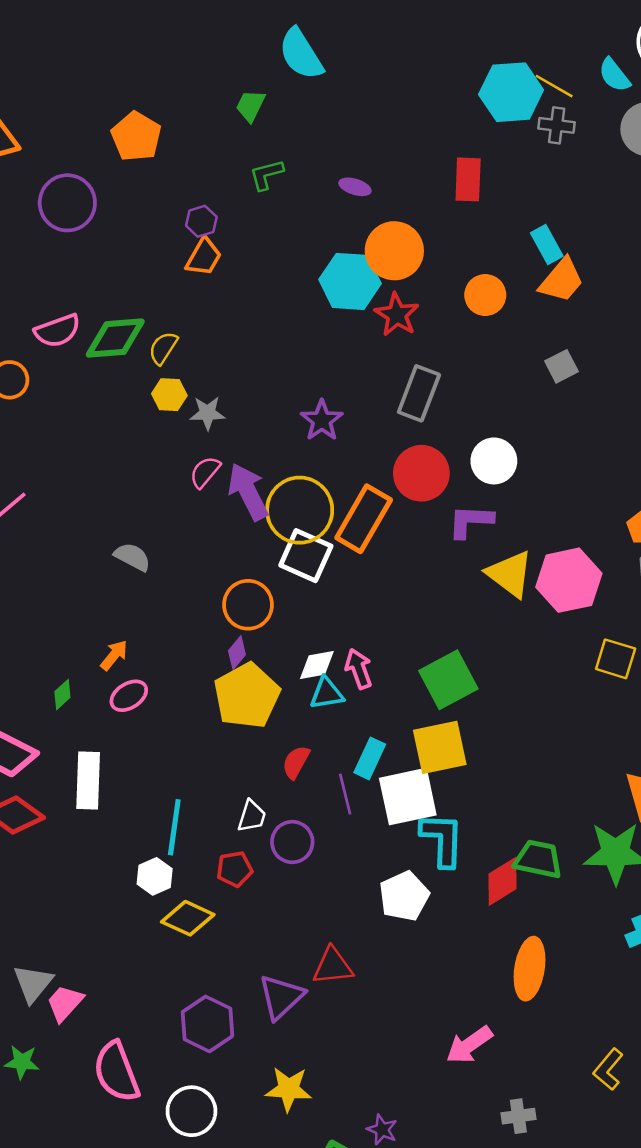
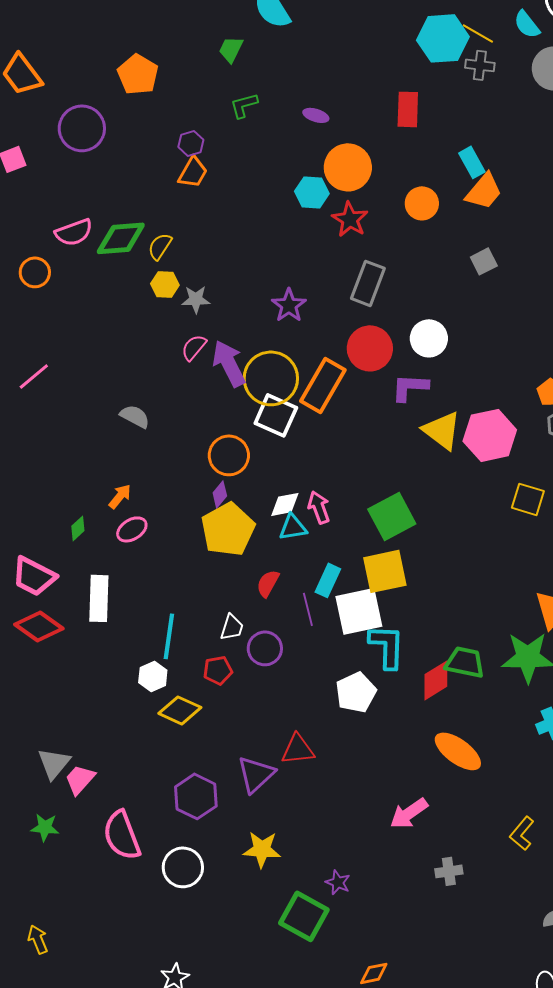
cyan hexagon: (350, 281) -> (312, 192), size x0.7
orange ellipse: (530, 969) -> (458, 751), turned -63

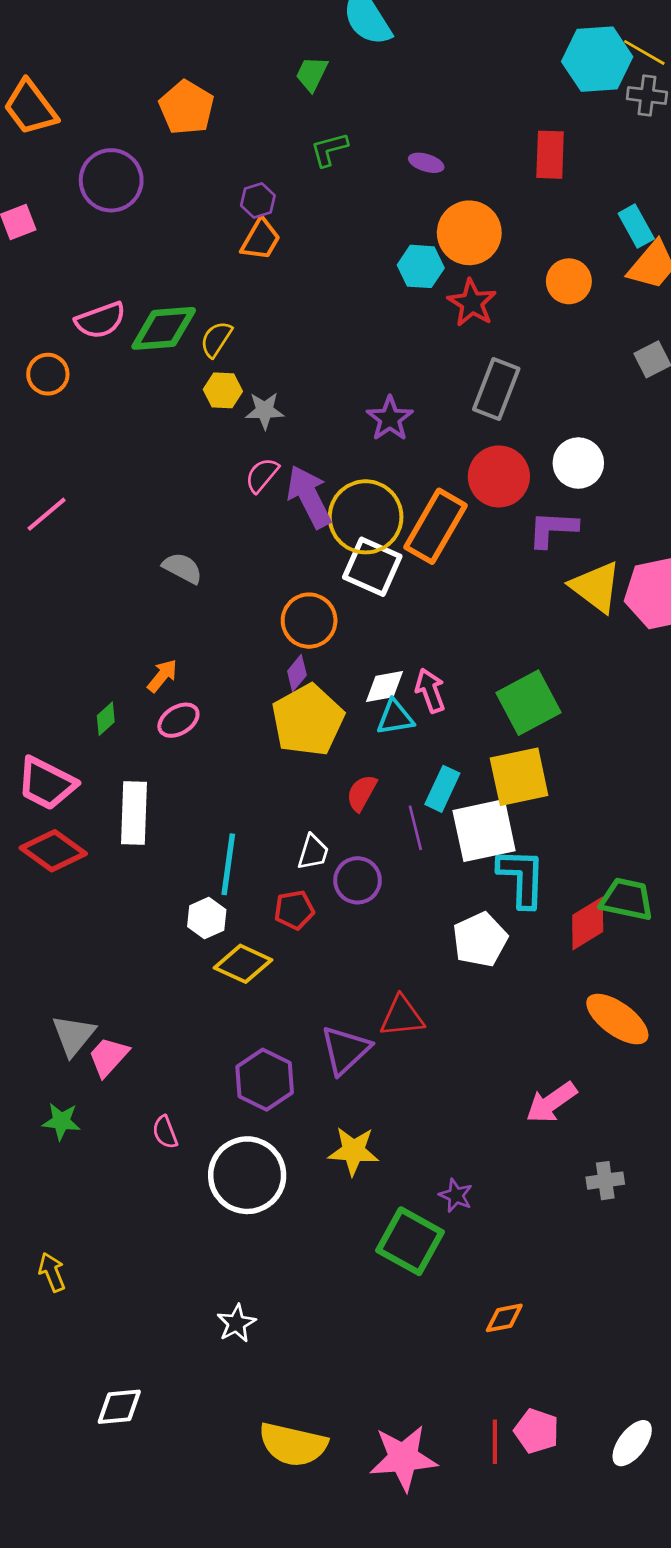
pink semicircle: (122, 835) -> (165, 1132), size x0.5
white circle: (183, 867) -> (247, 1175), size x1.4

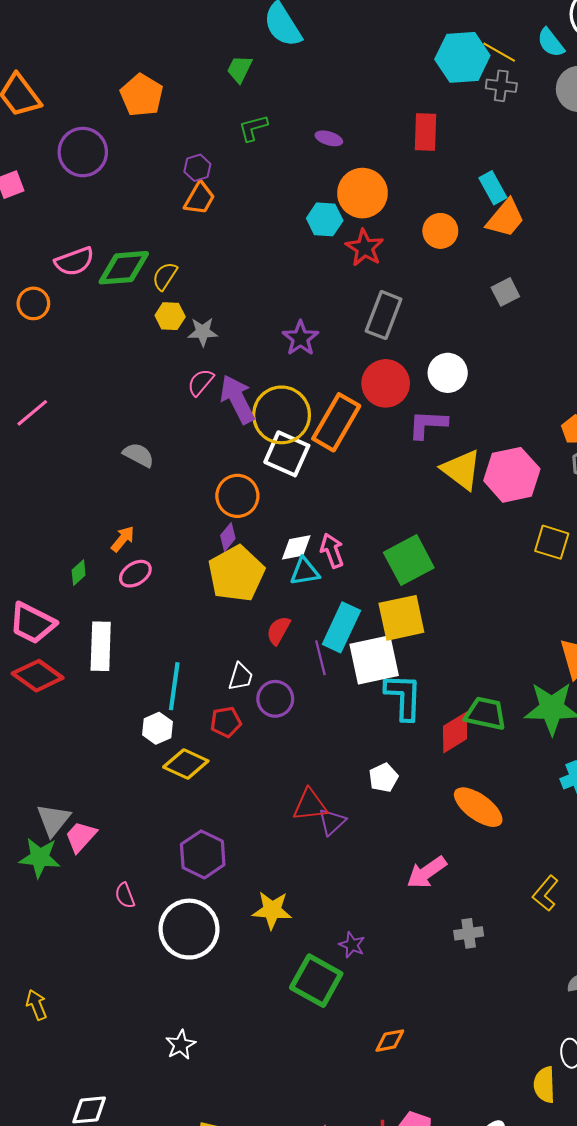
cyan rectangle: (442, 789) -> (341, 627), size x1.4
white pentagon: (480, 940) -> (384, 778), moved, size x0.7
purple triangle: (345, 1050) -> (332, 822), moved, size x0.7
green star: (61, 1121) -> (40, 858), moved, size x1.4

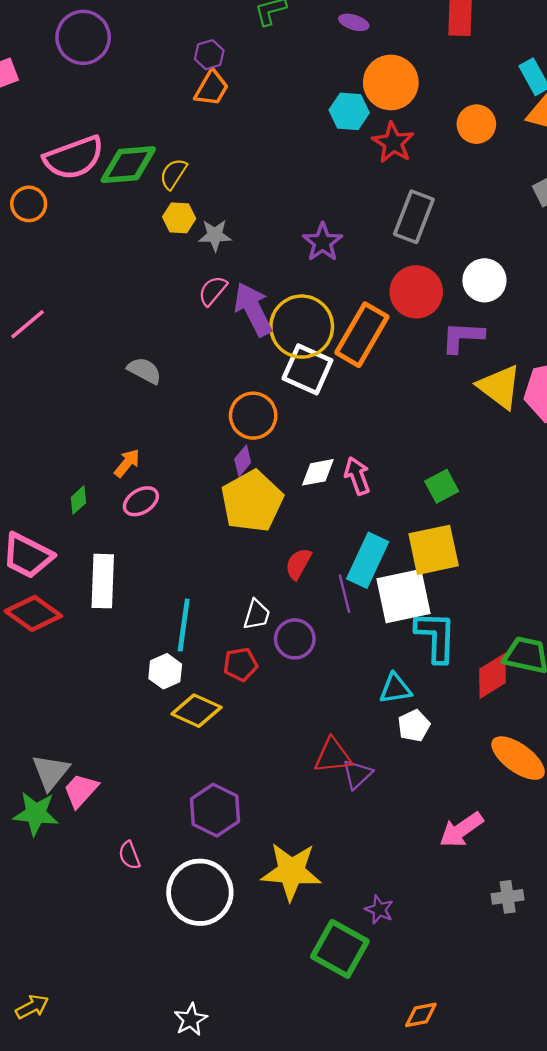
pink semicircle: (74, 261) -> (74, 158), size x1.4
green square: (409, 560) -> (442, 486), size x0.6
cyan triangle: (305, 572) -> (395, 689), moved
yellow star: (272, 910) -> (291, 871), size x1.4
yellow arrow: (37, 1005) -> (32, 1007), moved, turned 84

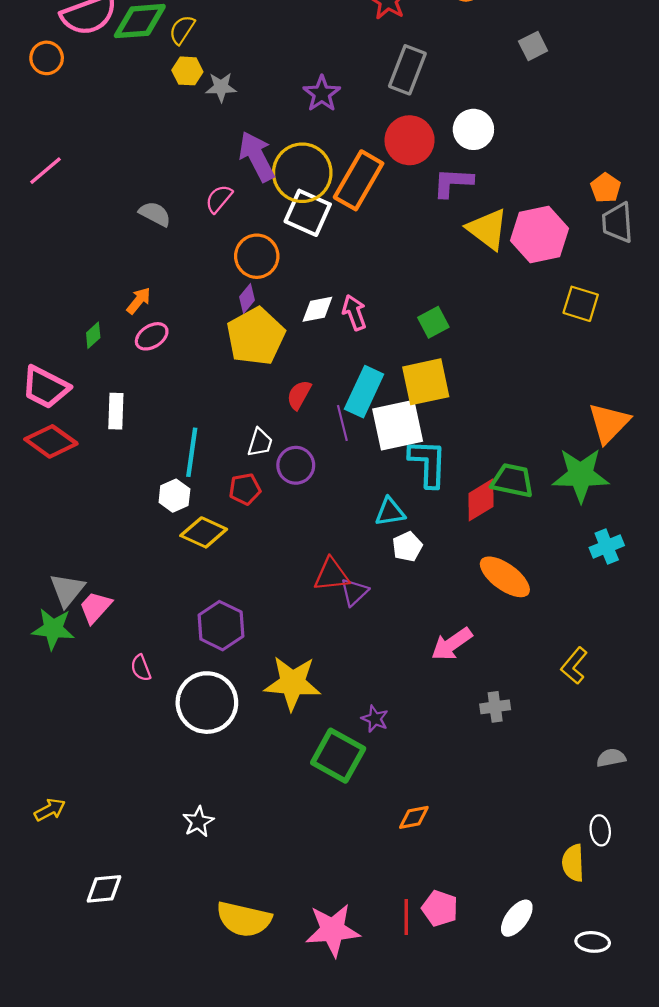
pink semicircle: (213, 291) -> (219, 199), moved
white rectangle: (103, 581) -> (116, 411), size x0.7

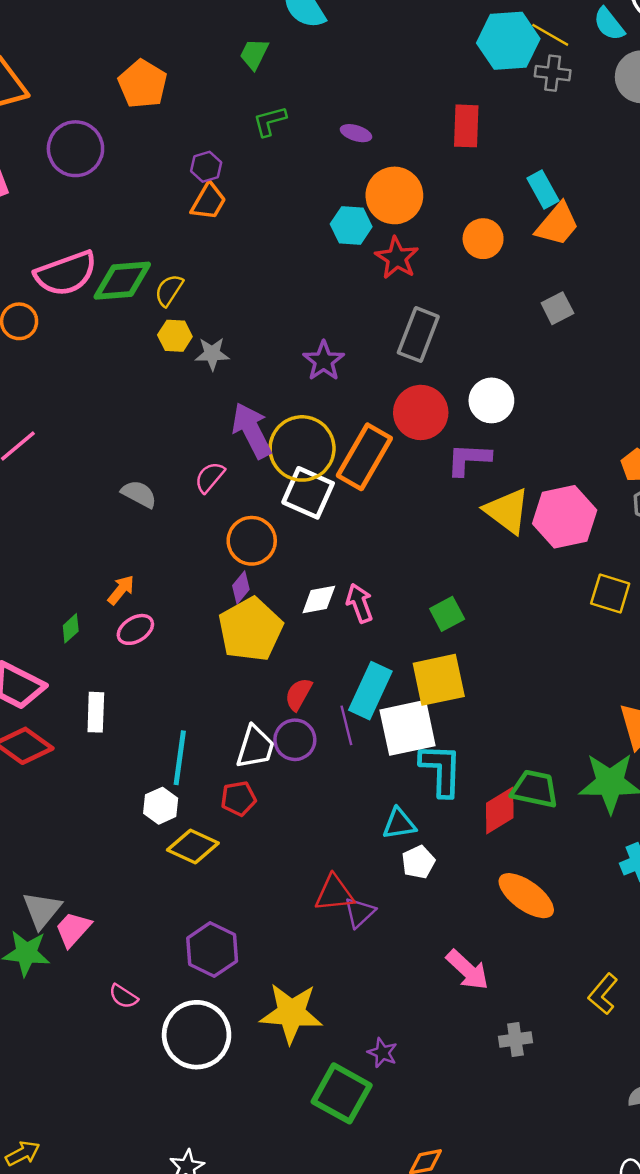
white trapezoid: (260, 443) -> (255, 747), size x1.4
purple circle: (296, 465) -> (295, 740), moved
pink arrow: (452, 644) -> (467, 970), turned -102
pink semicircle: (141, 668) -> (123, 996), turned -36

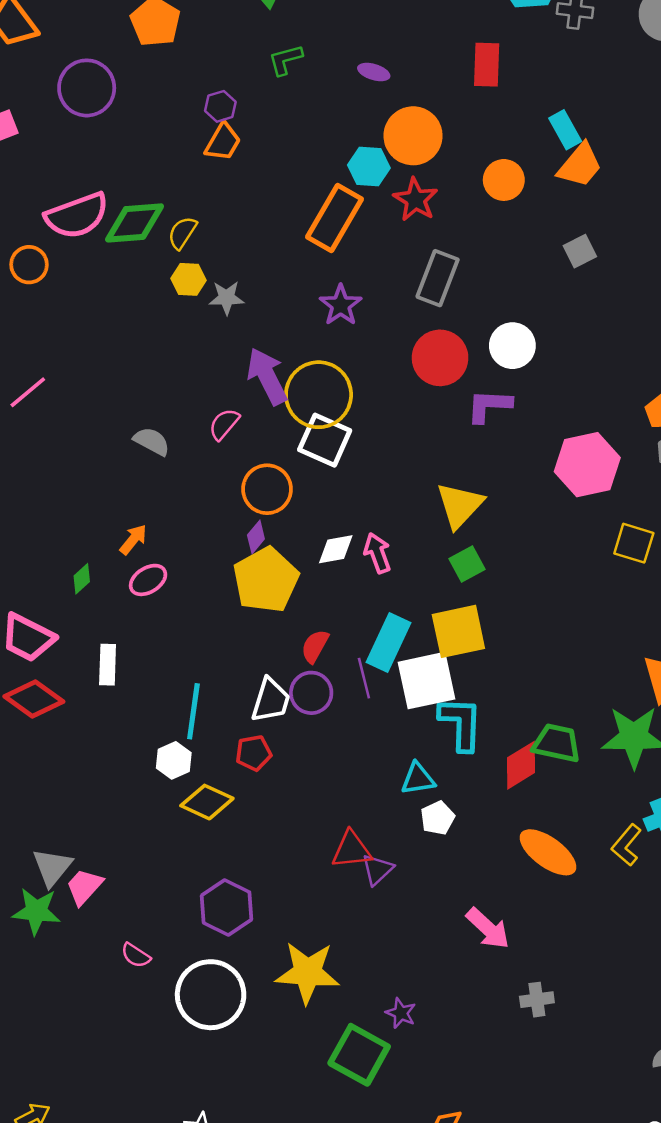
orange rectangle: (364, 457) -> (334, 218), moved
yellow triangle: (507, 511) -> (460, 505), moved, turned 36
yellow L-shape: (603, 994) -> (627, 845), moved

